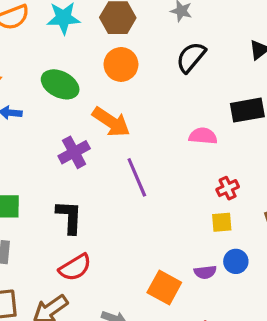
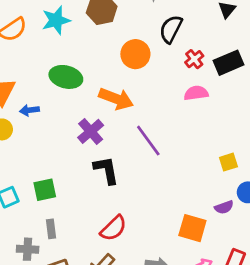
orange circle: (121, 64) -> (135, 54), moved
red cross: (228, 188) -> (194, 59), moved
black L-shape: (69, 217) -> (106, 170), moved

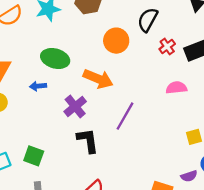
pink semicircle: (196, 93) -> (176, 88), moved
blue arrow: (30, 110) -> (38, 86), moved
purple line: (148, 141) -> (125, 116), turned 64
green square: (45, 190) -> (34, 156), turned 30

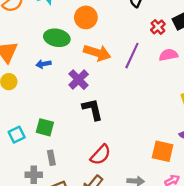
orange circle: (116, 41) -> (86, 17), moved
red cross: (167, 46) -> (158, 27), moved
purple line: (125, 116) -> (132, 56), moved

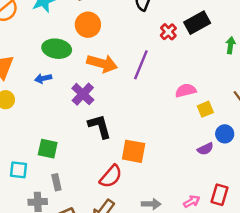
pink semicircle: (168, 55) -> (186, 90), moved
cyan square: (17, 135) -> (18, 170), moved, turned 35
orange square: (163, 151) -> (134, 151), moved

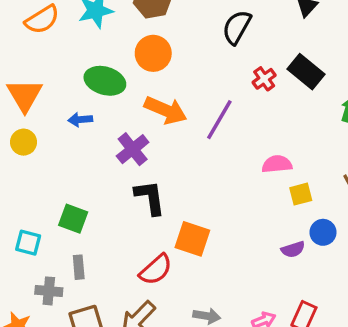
black rectangle: (197, 23) -> (306, 72), turned 60

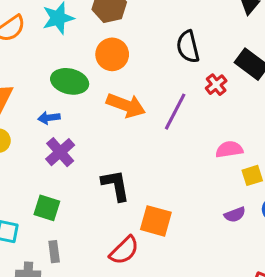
black semicircle: (237, 27) -> (188, 47), moved, turned -40
red cross: (264, 79) -> (216, 85), moved
purple cross: (133, 149) -> (60, 152), moved
purple semicircle: (293, 249) -> (235, 215), moved

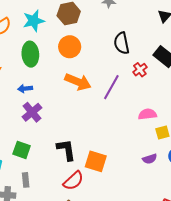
green ellipse: (70, 81) -> (30, 54), moved, turned 70
black L-shape: (116, 185) -> (66, 150), moved

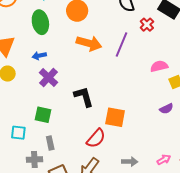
black L-shape: (66, 150) -> (84, 97), moved

